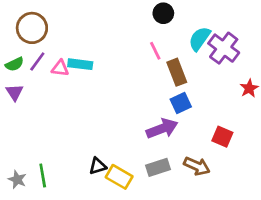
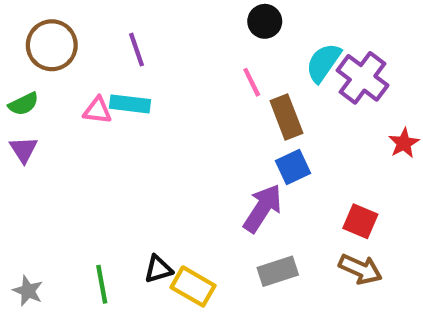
purple line: (37, 61) -> (137, 50), moved, turned -55
purple arrow: (162, 129) -> (263, 208), turned -36
brown arrow: (197, 166) -> (360, 269), moved
gray rectangle: (158, 167) -> (278, 271), moved
green line: (43, 175) -> (102, 284), moved

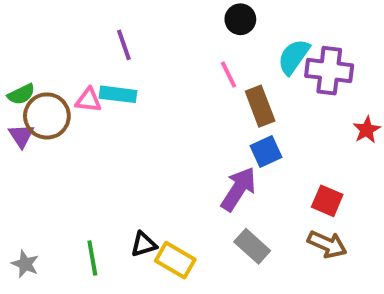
brown circle: (52, 45) -> (47, 116), moved
purple cross: (363, 78) -> (329, 71), turned -30
gray rectangle: (278, 271) -> (252, 246), turned 60

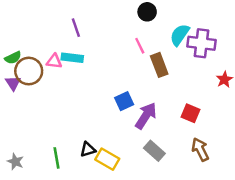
blue square: (266, 152) -> (124, 101), moved
red square: (327, 201) -> (191, 113), moved
brown arrow: (327, 244) -> (200, 150), turned -140

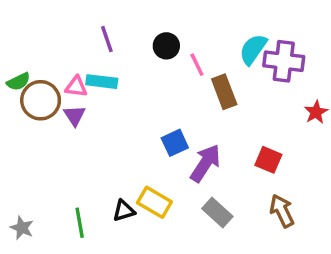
black circle: (147, 12) -> (166, 46), moved
purple triangle: (13, 83) -> (75, 116), moved
yellow rectangle: (107, 159) -> (154, 202), moved

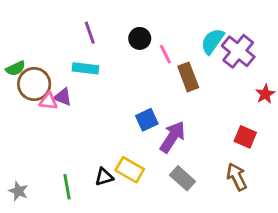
purple cross: (284, 61) -> (238, 51), turned 32
pink triangle: (76, 87) -> (48, 101), moved
purple triangle: (75, 116) -> (63, 97), turned -36
red square: (268, 160) -> (245, 137), moved

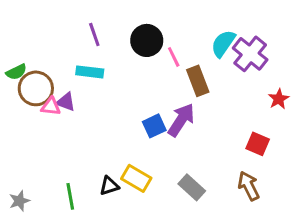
black circle: (140, 38) -> (147, 40), size x1.4
purple arrow: (173, 137) -> (181, 120), moved
gray star: (18, 191) -> (19, 201), turned 30

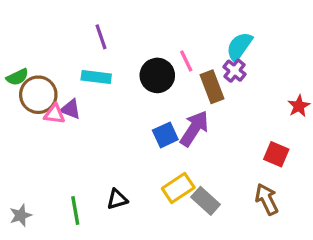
black circle: (147, 40) -> (157, 75), moved
purple cross: (250, 54) -> (234, 71), moved, size x0.6
yellow rectangle: (136, 178) -> (178, 188), moved, turned -64

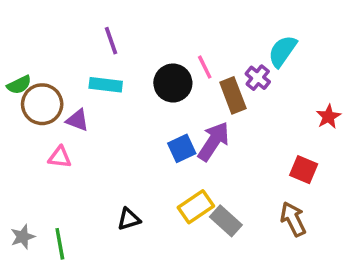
cyan semicircle: (239, 46) -> (282, 51), moved
pink triangle: (54, 114) -> (60, 157), moved
green line: (75, 211) -> (60, 244), moved

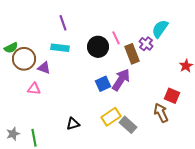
brown arrow: (293, 219) -> (161, 113), moved

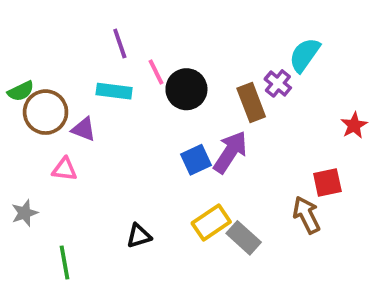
pink line: (116, 38) -> (156, 72), moved
red square: (172, 96) -> (327, 183), turned -35
gray star: (13, 134) -> (25, 213), moved

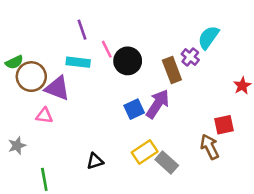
purple triangle: (84, 129) -> (57, 88), size x1.5

